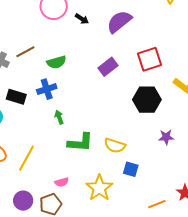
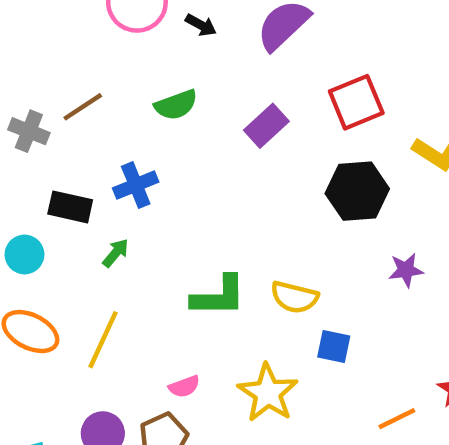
green semicircle: (56, 62) -> (176, 105), moved
green arrow: (59, 117) -> (116, 253), moved, turned 64

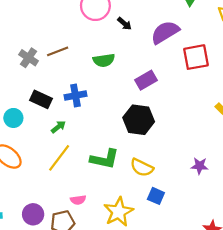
red square: (356, 102) -> (196, 57), moved
black hexagon: (357, 191) -> (139, 120), moved
yellow line: (103, 340) -> (59, 158), moved

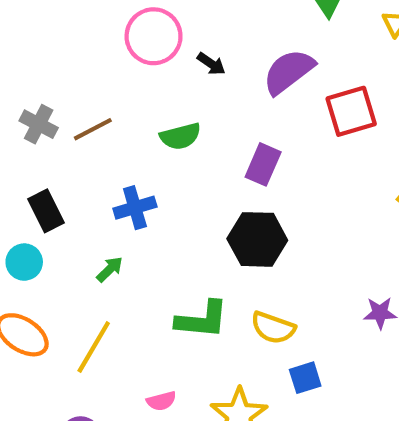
gray cross: (29, 58) -> (39, 124), moved
purple rectangle: (146, 80) -> (263, 164), turned -30
black rectangle: (41, 99) -> (46, 211), moved, turned 45
yellow line: (59, 158) -> (94, 347), moved
blue square: (156, 196) -> (305, 378), turned -35

